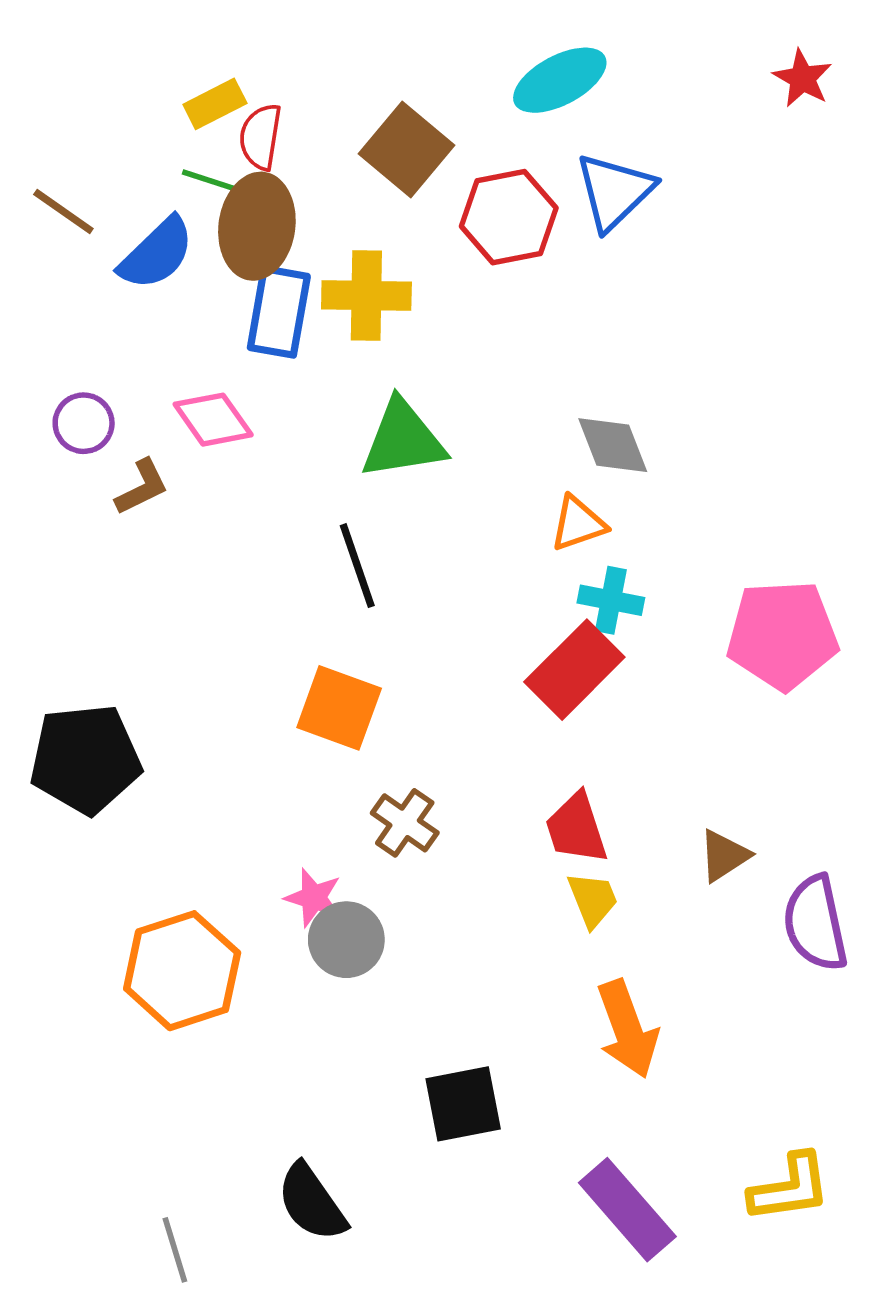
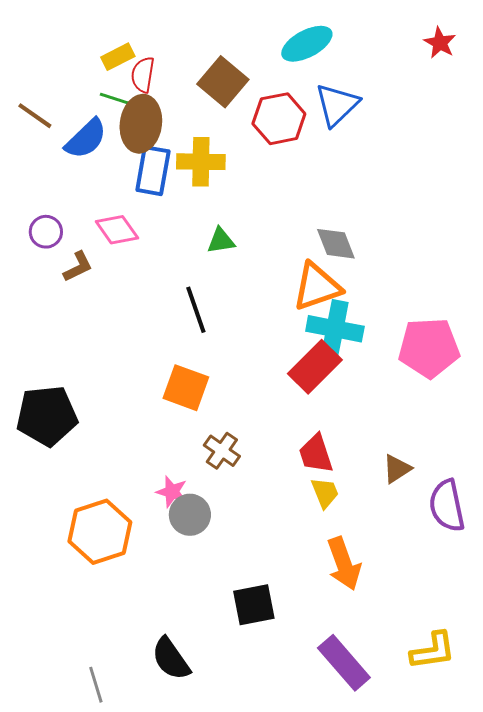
green triangle: (403, 440) -> (221, 241), size x0.6
orange triangle: (578, 524) -> (317, 287), size x1.6
cyan cross: (611, 600) -> (335, 329), size x1.6

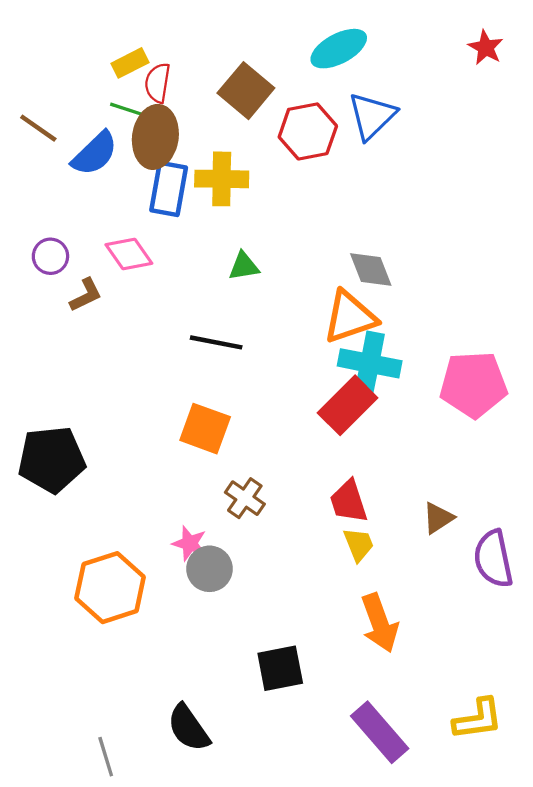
black line: (196, 310) -> (216, 342), turned -60

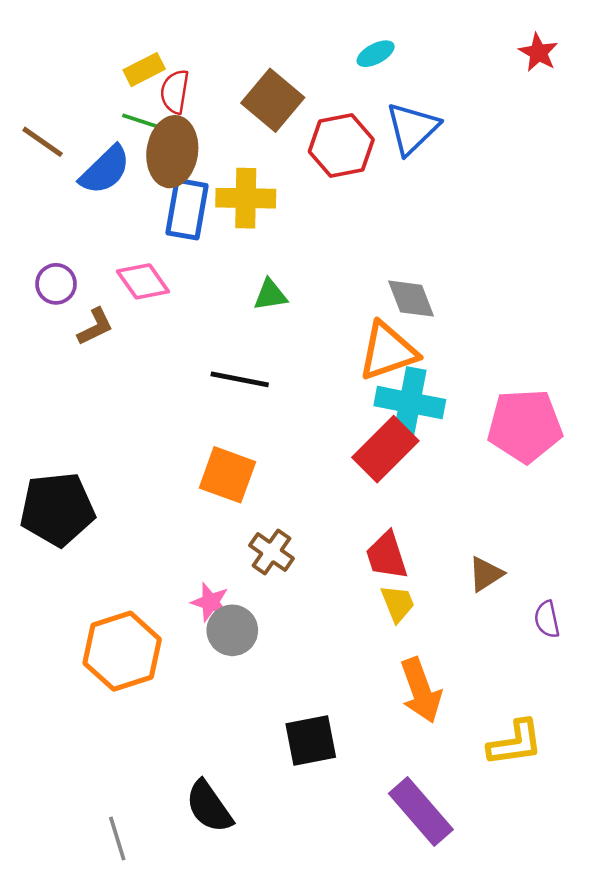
cyan ellipse: (339, 49) -> (376, 54), size x0.6
purple semicircle: (493, 559) -> (547, 619), size x0.6
yellow L-shape: (478, 719) -> (515, 743), moved

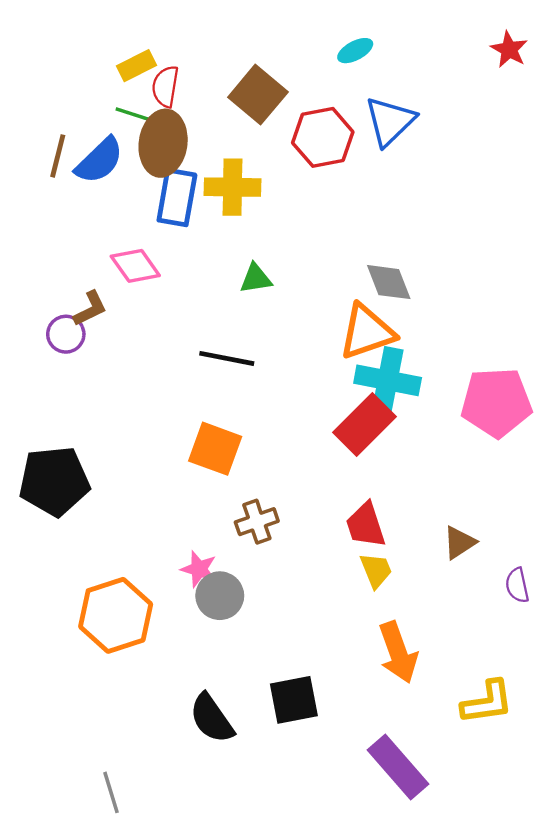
brown line: (43, 142) -> (58, 156), moved, turned 69
purple circle: (56, 284) -> (66, 334), moved
brown cross: (271, 552) -> (257, 522), turned 36
black semicircle: (209, 807) -> (212, 718), moved

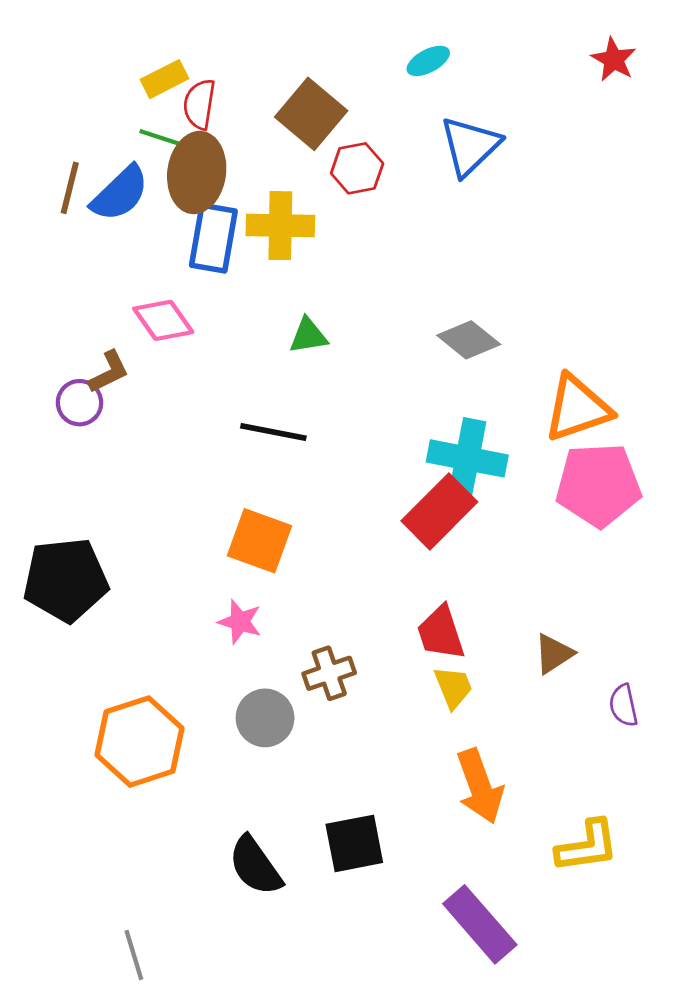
red hexagon: (323, 137) -> (357, 168), moved, size x0.7
gray diamond: (389, 282) -> (469, 340), turned -30
orange triangle: (367, 332) -> (577, 408), moved
brown cross: (257, 522) -> (329, 673), moved
pink star: (199, 569) -> (240, 622), moved

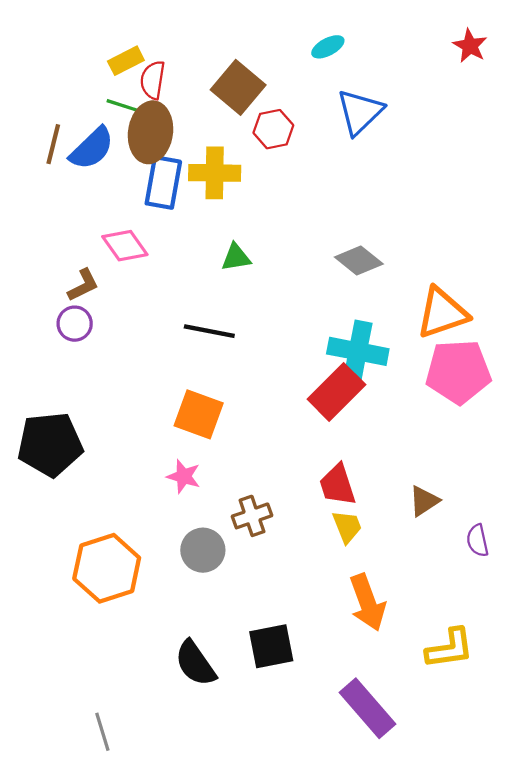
purple circle: (80, 403) -> (75, 324), moved

